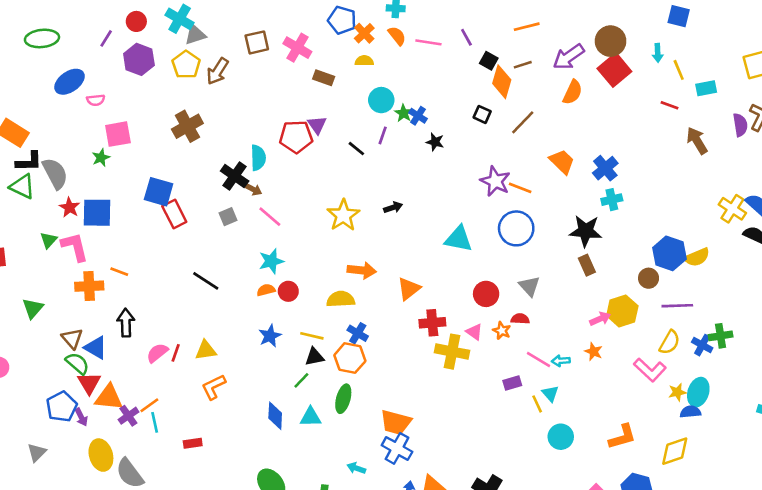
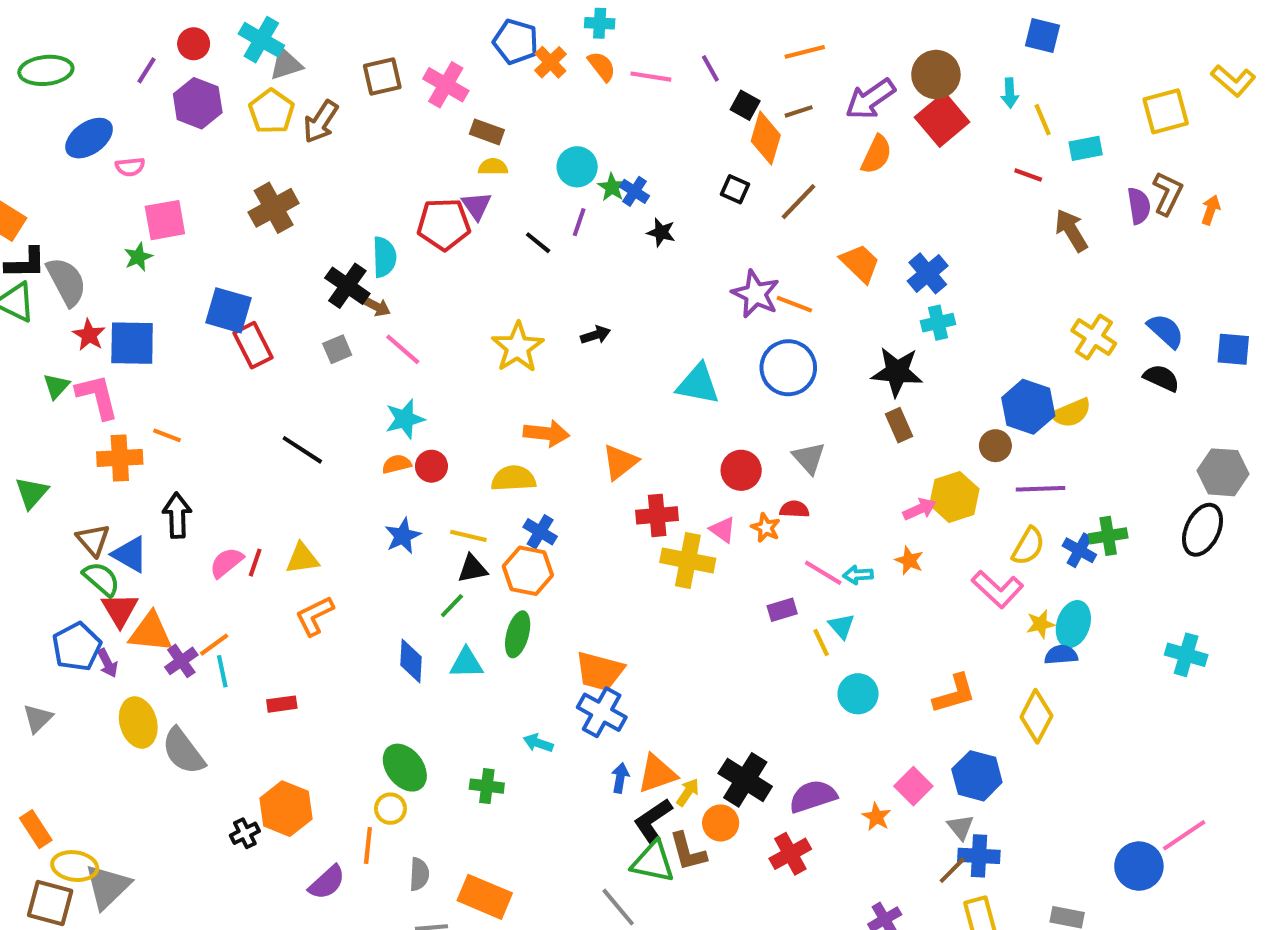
yellow semicircle: (364, 61) -> (493, 167), moved
yellow cross: (732, 209) -> (1094, 337), moved
yellow diamond: (675, 451) -> (1036, 716), turned -44

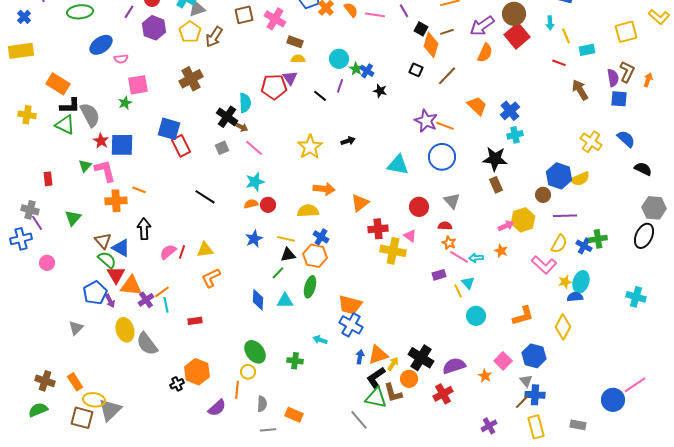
blue square: (1233, 349) -> (619, 99), moved
black semicircle: (1161, 378) -> (643, 169), moved
orange star: (766, 528) -> (449, 243), moved
orange rectangle: (485, 897) -> (294, 415), size x0.7

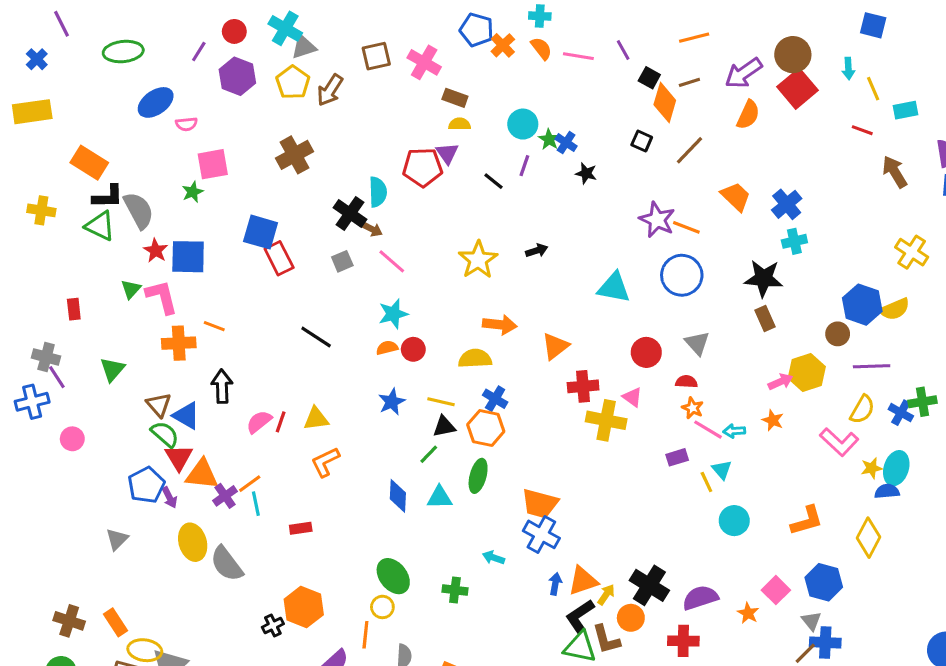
red cross: (443, 394) -> (683, 641), turned 30

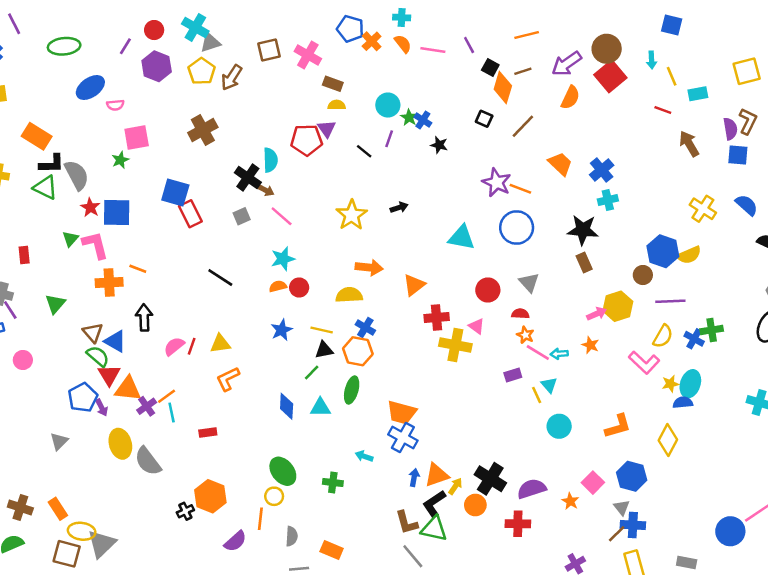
brown L-shape: (606, 639) -> (407, 522), moved

